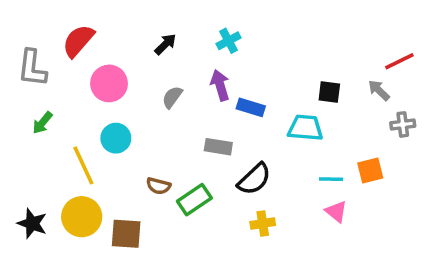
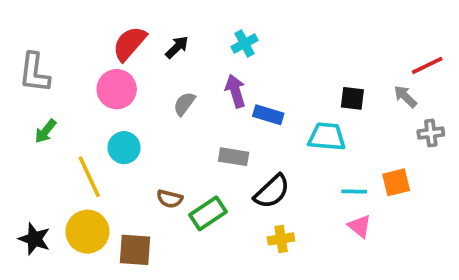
red semicircle: (78, 41) -> (129, 44), moved

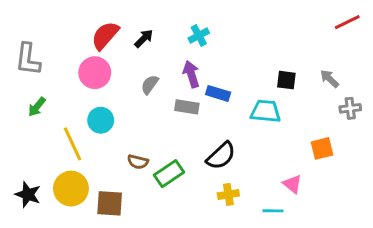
red line: (427, 65) -> (347, 22), moved
gray rectangle: (234, 157) -> (187, 107), moved
cyan line: (354, 191) -> (273, 211), moved

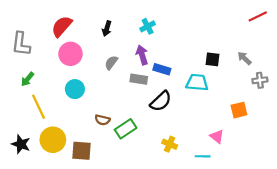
red semicircle: (105, 36) -> (62, 26), moved
black arrow: (144, 38) -> (107, 29), turned 152
yellow line: (72, 144) -> (39, 107), moved
black semicircle: (221, 156) -> (161, 101), moved
yellow cross: (228, 194) -> (170, 144), turned 32

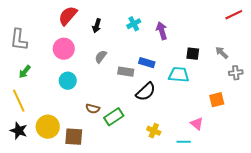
red semicircle: (62, 26) -> (68, 16), moved
purple arrow: (142, 55) -> (162, 31), moved
yellow line: (39, 107) -> (19, 101), moved

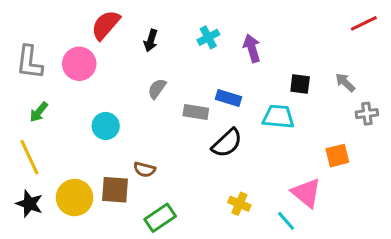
pink circle: (64, 49) -> (79, 64), moved
green rectangle: (114, 117) -> (160, 218), moved
pink triangle: (197, 124) -> (306, 193), size x1.5
brown square: (74, 137) -> (115, 190), moved
cyan line: (184, 142) -> (286, 221), turned 48

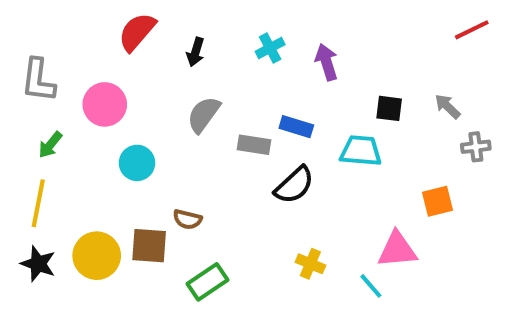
pink circle: (79, 64) -> (105, 104), moved
gray semicircle: (157, 89) -> (204, 115), size x1.4
yellow line: (29, 157) -> (38, 203), turned 36
pink triangle: (306, 193) -> (397, 250), turned -44

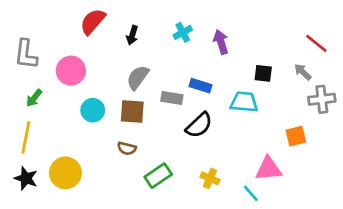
red line: (472, 30) -> (316, 43), moved, turned 65
gray cross: (476, 147) -> (322, 99), size x1.4
brown square: (149, 246) -> (132, 112), moved
green rectangle: (208, 282) -> (158, 176), moved

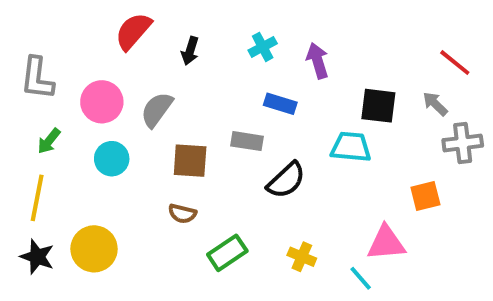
black square: (263, 73) -> (378, 106), size x1.4
gray semicircle: (138, 77) -> (157, 110), moved
blue rectangle: (200, 86) -> (280, 104), moved
cyan circle: (93, 110) -> (112, 159), moved

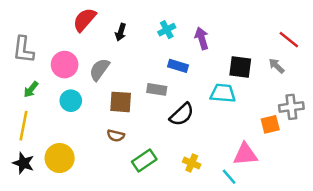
gray cross: (463, 143) -> (291, 107), moved

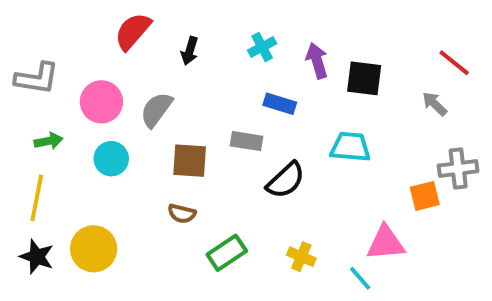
gray L-shape: (23, 50) -> (37, 78), turned -88
black square: (240, 67) -> (364, 78), moved
green arrow: (31, 89) -> (49, 141), turned -140

